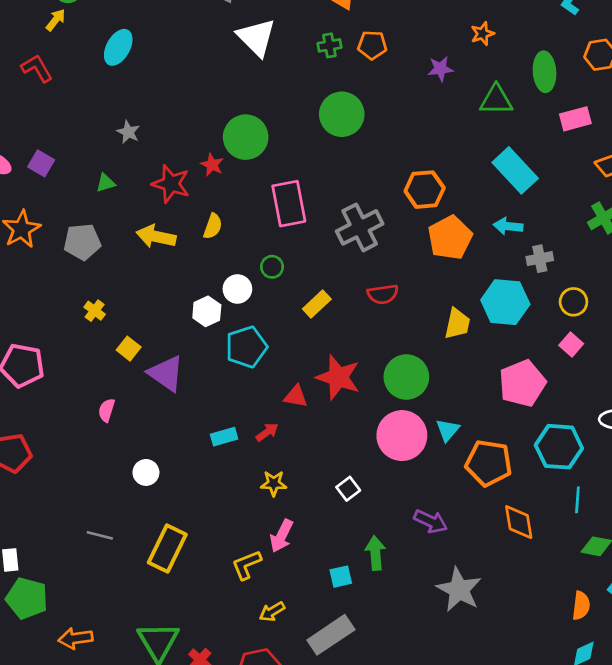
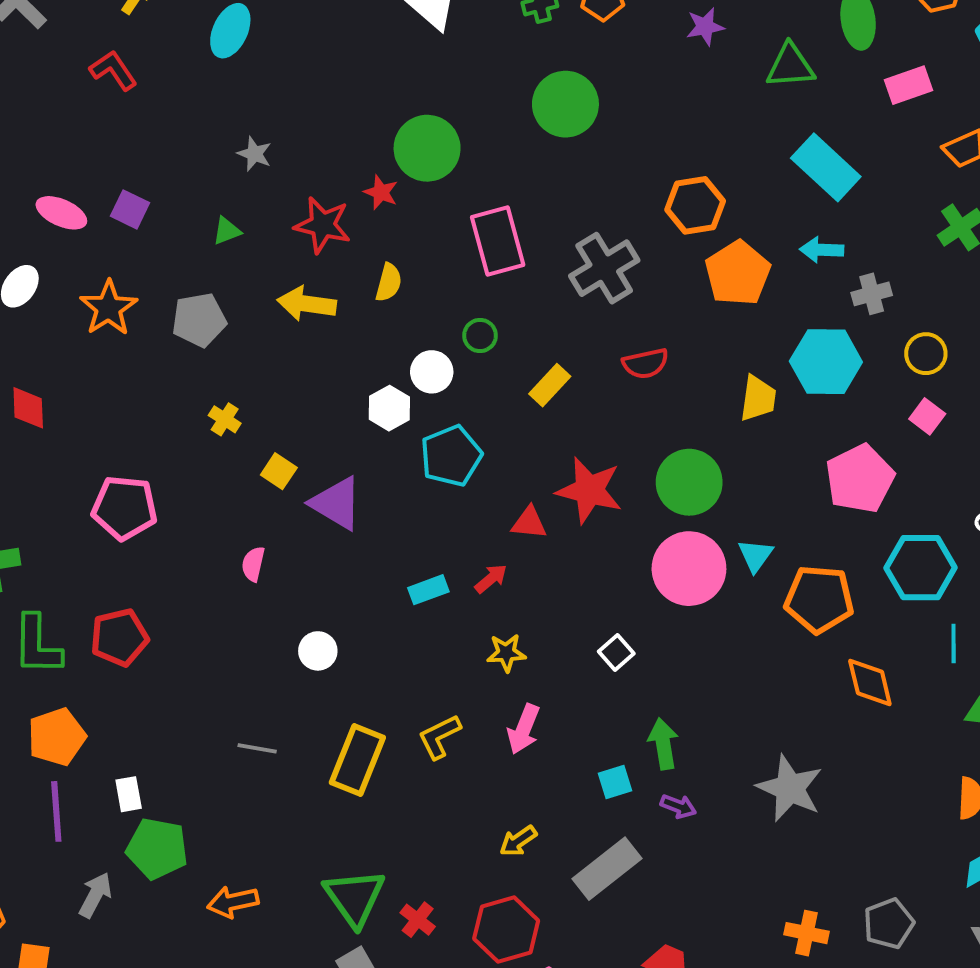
purple arrow: (431, 521) -> (678, 806), moved, size x0.7
yellow L-shape: (247, 565) -> (439, 737), moved

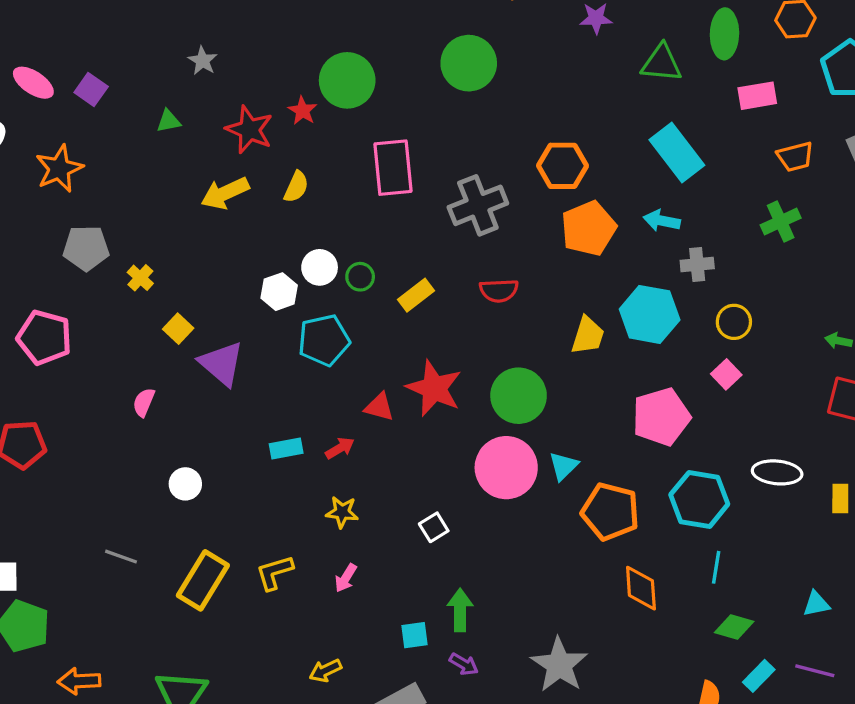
yellow arrow: (307, 304) -> (225, 193), turned -42
gray pentagon: (199, 320) -> (86, 248), moved
green circle: (480, 335) -> (360, 277), moved
pink arrow: (524, 729) -> (346, 578), size x0.7

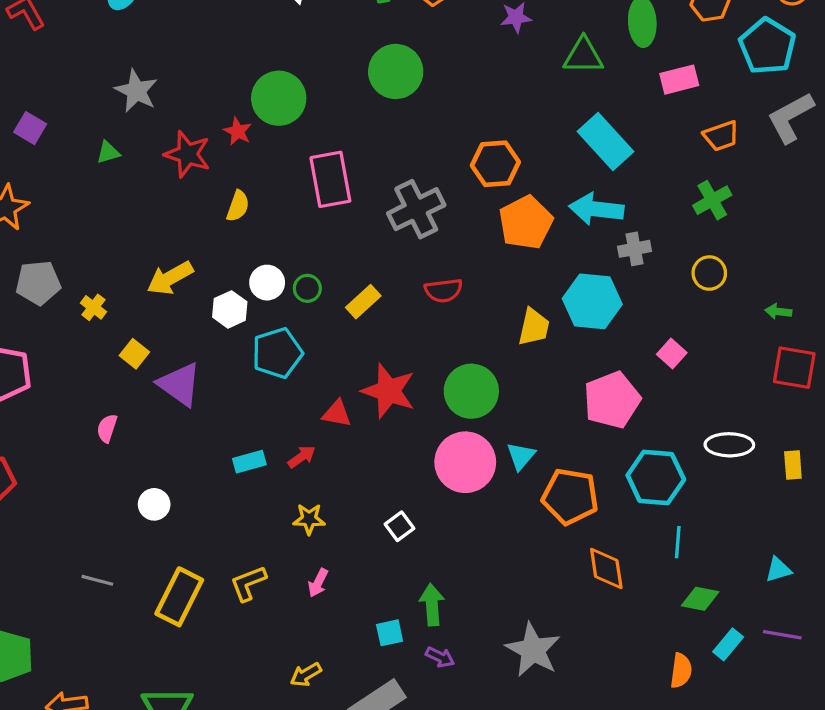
gray star: (203, 61) -> (136, 91), size x1.5
yellow arrow: (225, 193) -> (170, 278), moved
cyan arrow: (662, 221) -> (596, 209), size x1.5
yellow circle: (734, 322) -> (709, 273), moved

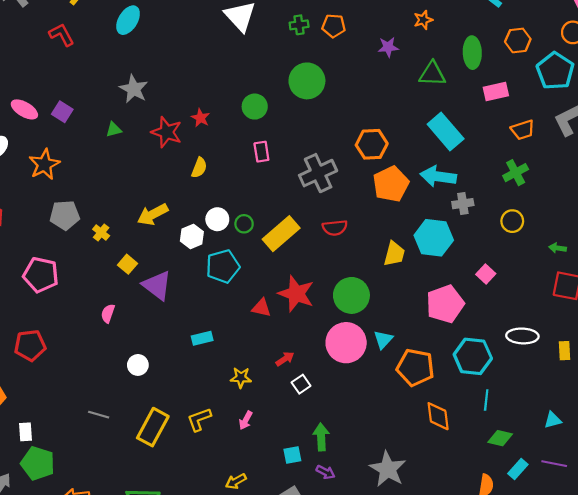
green circle: (279, 98) -> (255, 107), moved, size x0.7
pink rectangle: (330, 179) -> (261, 152), size x0.6
yellow rectangle: (363, 302) -> (281, 234), size x1.6
red arrow: (302, 457) -> (285, 359), moved

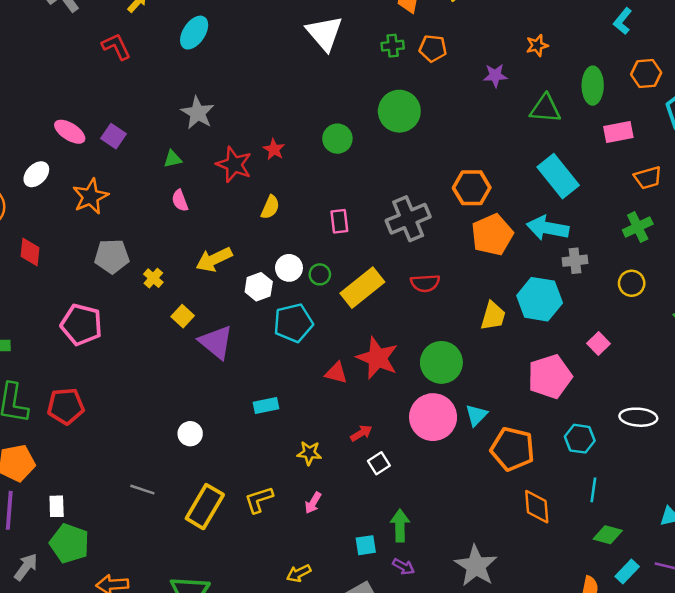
pink rectangle: (261, 152) -> (339, 221), moved
pink semicircle: (108, 313) -> (180, 201), moved, turned -42
cyan hexagon: (473, 356) -> (580, 439), size x0.7

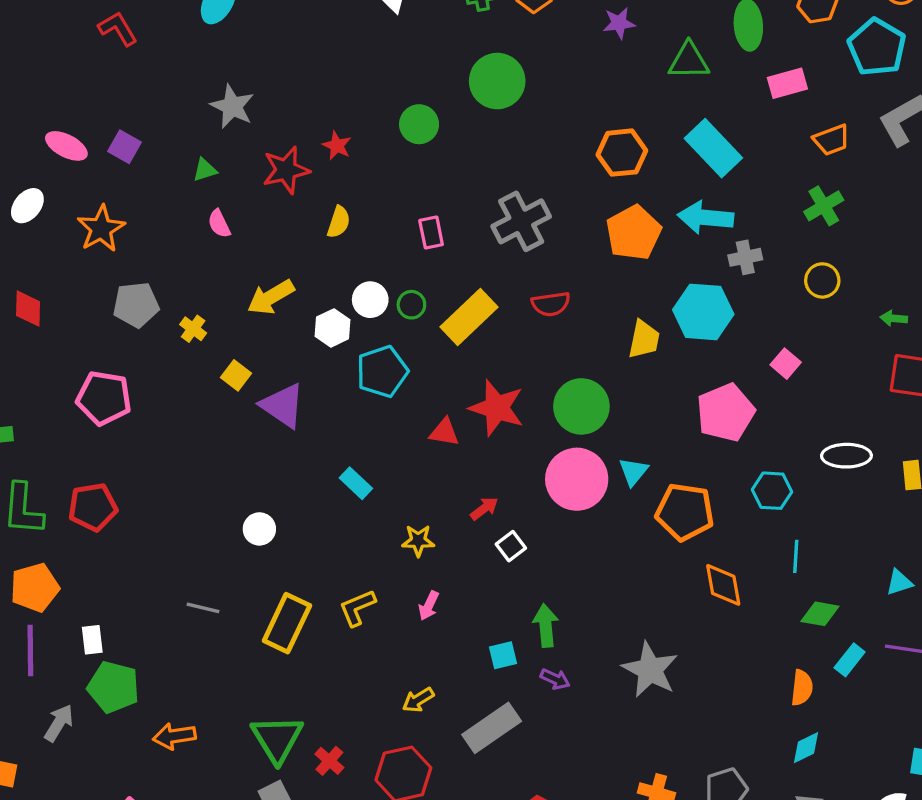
red star: (234, 164) -> (286, 170), turned -30
orange hexagon: (472, 188) -> (622, 153), moved
cyan rectangle: (266, 406) -> (356, 483), turned 60

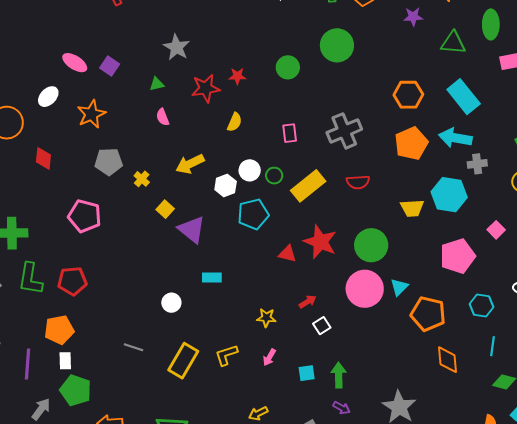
red star: (337, 146) -> (237, 76), turned -30
yellow trapezoid: (644, 339) -> (412, 208), turned 70
cyan rectangle: (356, 483) -> (212, 278), moved, turned -48
orange pentagon: (35, 588) -> (59, 330), moved
cyan square: (503, 655) -> (307, 373), moved

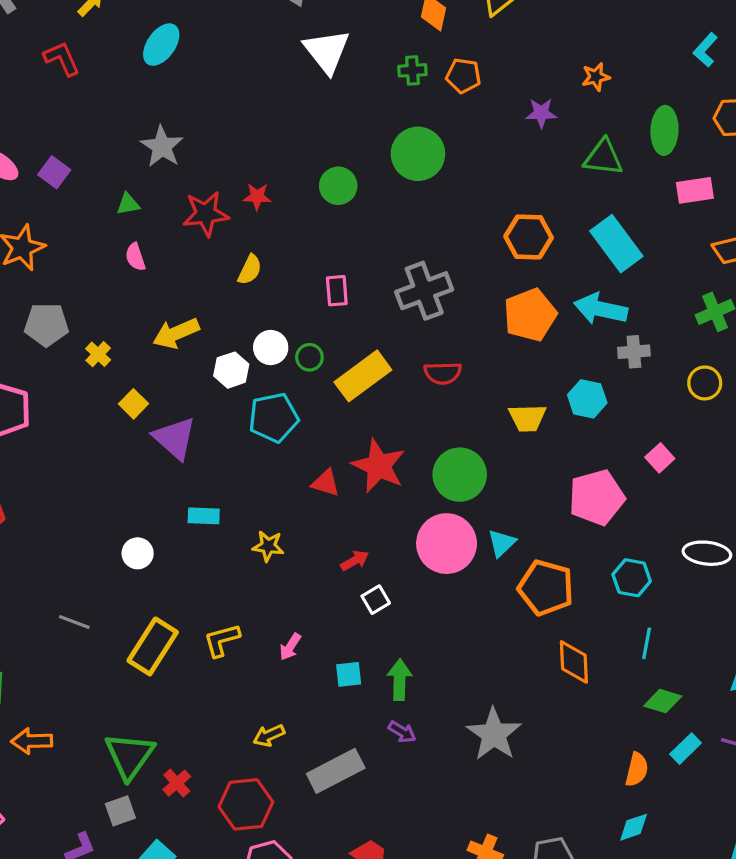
cyan hexagon: (449, 195) -> (587, 399), size x0.7
yellow star: (266, 318) -> (268, 546), moved

